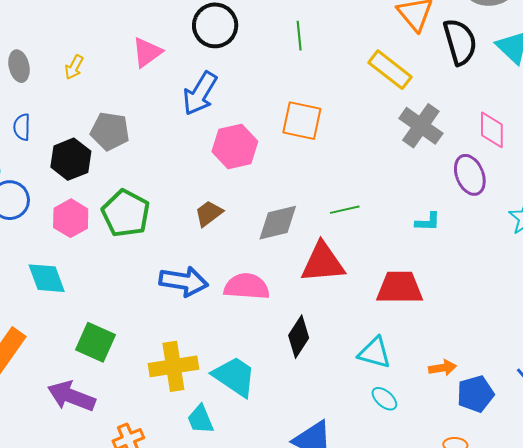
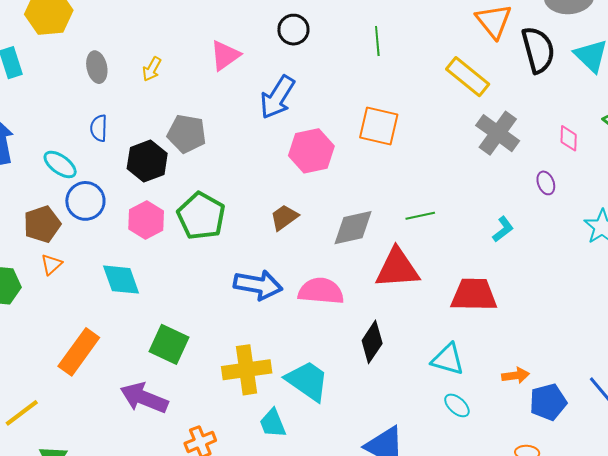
black circle: (215, 25) -> (293, 30), size x0.7
pink diamond: (492, 130) -> (569, 138), size x0.7
purple ellipse: (470, 175) -> (546, 183), size x0.6
cyan L-shape: (428, 222) -> (503, 229), turned -40

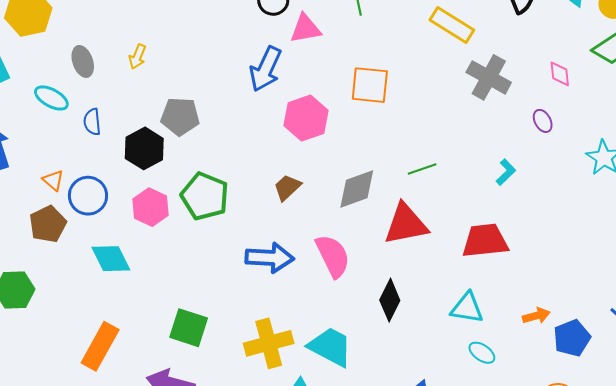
pink triangle: (225, 55) -> (305, 29), moved, turned 32
cyan ellipse: (60, 164) -> (51, 98), moved
orange triangle: (51, 264) -> (53, 180), moved, turned -30
cyan diamond: (121, 280) -> (111, 259), moved
pink semicircle: (321, 291) -> (333, 256), turned 66

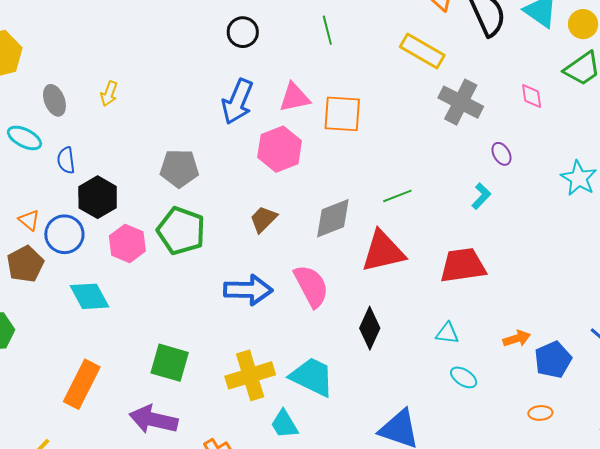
pink triangle: (305, 29) -> (294, 97), moved
gray pentagon: (180, 116) -> (179, 168), moved
purple ellipse: (543, 121) -> (501, 154), moved
black hexagon: (144, 148) -> (98, 197), moved
cyan triangle: (467, 308) -> (447, 333), size x0.7

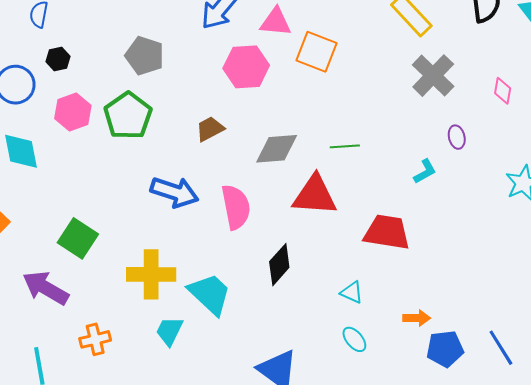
black hexagon: (98, 197) -> (58, 59), size x0.6
cyan trapezoid: (284, 424) -> (169, 331), turned 40

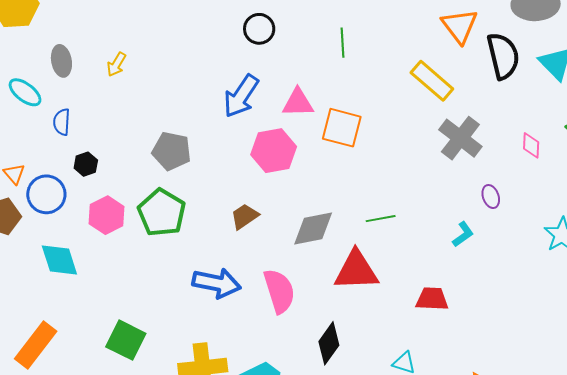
red trapezoid: (387, 232) -> (432, 299), size x0.7

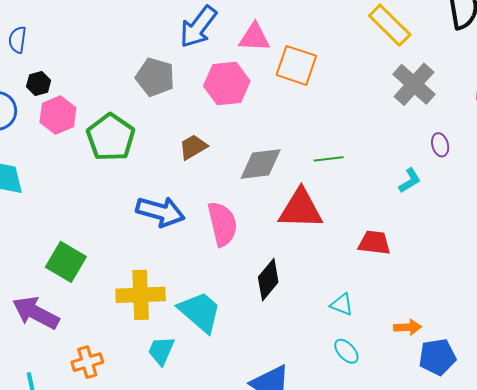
gray pentagon: (172, 151) -> (155, 77), moved
pink hexagon: (107, 215) -> (58, 115), moved

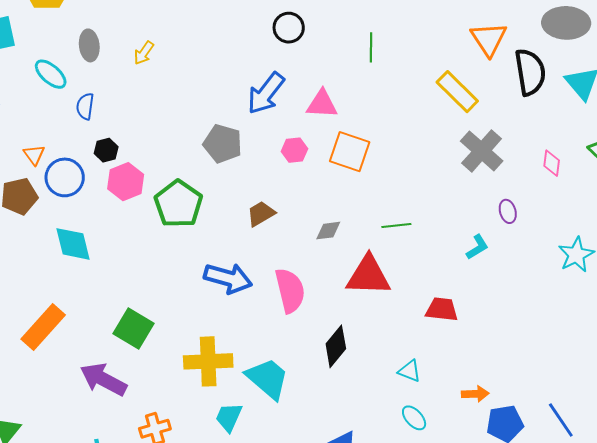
orange square: (296, 65) -> (350, 152), moved
pink hexagon: (227, 83) -> (294, 150), size x0.6
gray diamond: (261, 164) -> (328, 231), size x0.6

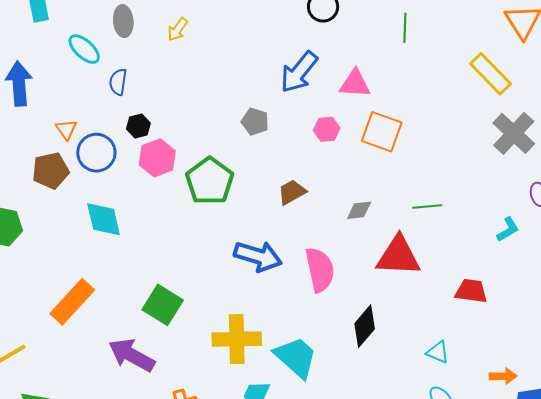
gray pentagon: (223, 144) -> (255, 122), size x0.7

